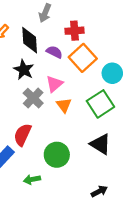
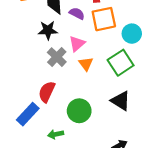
orange square: (83, 58) -> (104, 19), turned 30
black star: (24, 70) -> (48, 30), turned -30

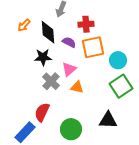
green square: (121, 63) -> (121, 86), moved
orange triangle: (86, 64) -> (77, 87), turned -40
black triangle: (121, 101) -> (108, 120), turned -30

